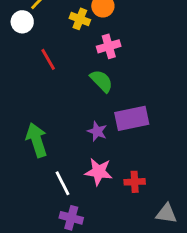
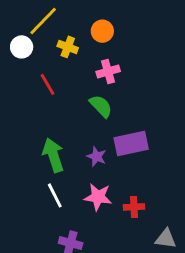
yellow cross: (80, 19) -> (68, 47), moved
green arrow: (37, 140) -> (53, 155), moved
white line: (63, 183) -> (55, 195), moved

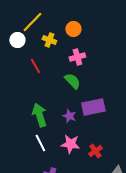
red cross: (134, 207) -> (95, 151), turned -32

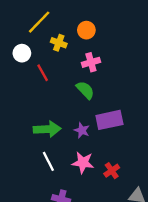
white circle: (17, 40) -> (22, 53), moved
green arrow: (39, 115) -> (47, 129), turned 105

